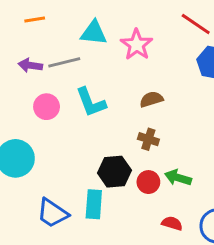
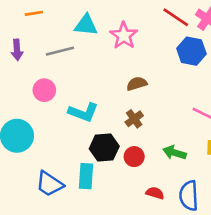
purple arrow: (30, 65) -> (17, 50), moved, turned -102
cyan L-shape: (91, 102) -> (83, 112), moved, turned -48
brown cross: (148, 139) -> (134, 119), turned 36
green arrow: (178, 178) -> (175, 153), moved

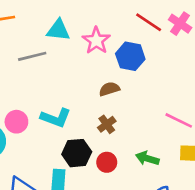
blue hexagon: (191, 51) -> (130, 56), moved
pink circle: (44, 90) -> (16, 122), moved

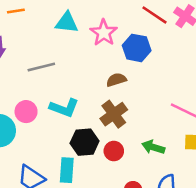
gray line: (32, 56) -> (41, 67), moved
brown cross: (107, 124) -> (114, 114), size x1.5

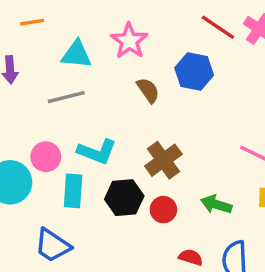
cyan triangle: (67, 23) -> (76, 54), moved
pink star: (104, 33) -> (129, 41), moved
brown semicircle: (116, 80) -> (148, 90), moved, turned 72
cyan rectangle: (67, 170) -> (73, 191), moved

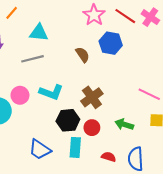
orange line: (32, 22) -> (12, 13), turned -40
pink star: (129, 41) -> (94, 15), moved
cyan rectangle: (73, 191) -> (75, 147), moved
blue trapezoid: (53, 245) -> (40, 149), moved

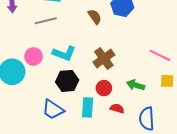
black hexagon: (68, 120) -> (67, 81), moved
red semicircle: (109, 157) -> (117, 108), moved

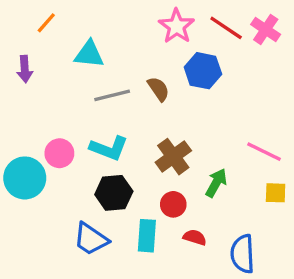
gray line: (46, 21) -> (112, 95), moved
green arrow: (136, 85) -> (216, 183), moved, turned 102

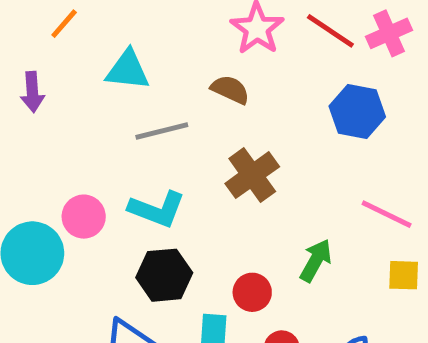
pink cross: (266, 29) -> (389, 33), turned 32
blue hexagon: (203, 71) -> (357, 112), moved
brown semicircle: (158, 89) -> (230, 90), moved, turned -30
brown cross: (173, 157) -> (252, 175), moved

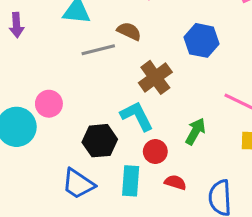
brown semicircle: (230, 90) -> (129, 31), moved
blue hexagon: (357, 112) -> (202, 40), moved
cyan L-shape: (157, 209) -> (137, 116), moved, turned -138

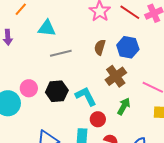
brown semicircle: (129, 31) -> (100, 47), moved, turned -98
brown cross: (155, 77) -> (116, 76), moved
black hexagon: (100, 141) -> (57, 91), moved

